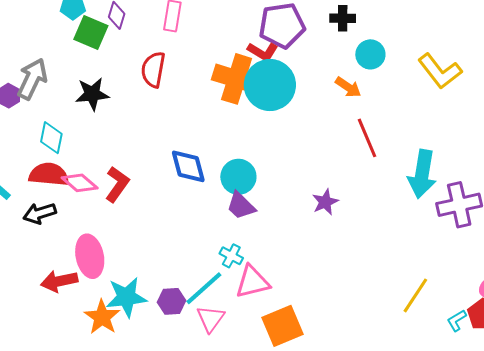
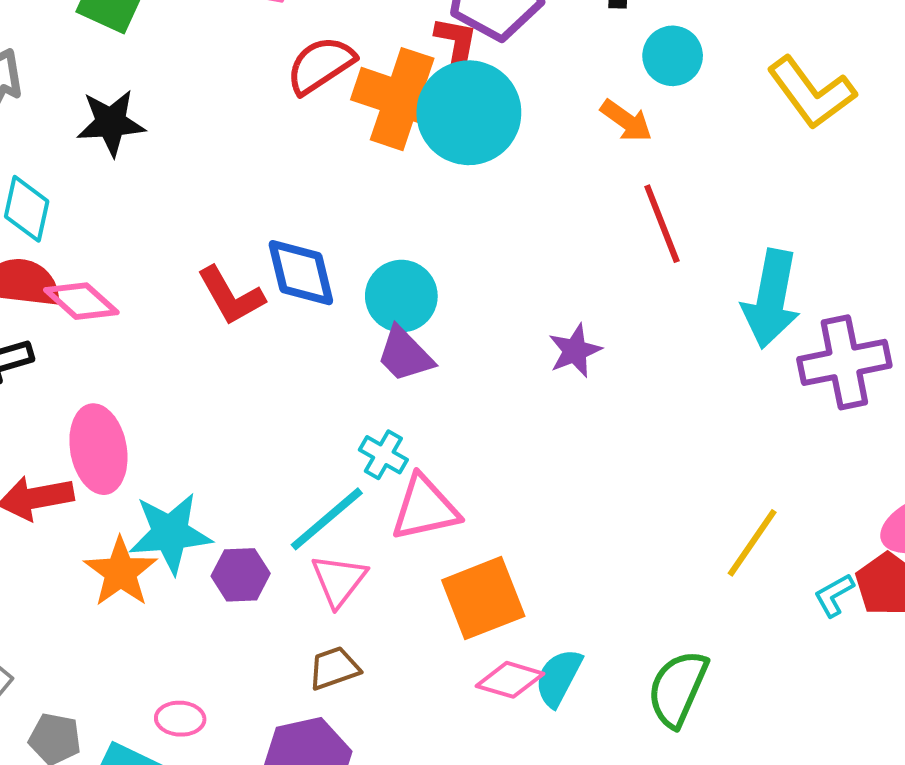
red L-shape: (263, 52) -> (456, 45), turned -112
red semicircle: (153, 69) -> (321, 65), moved, turned 45
red L-shape: (117, 184) -> (231, 296), moved, turned 114
purple hexagon: (171, 301) -> (241, 575), moved

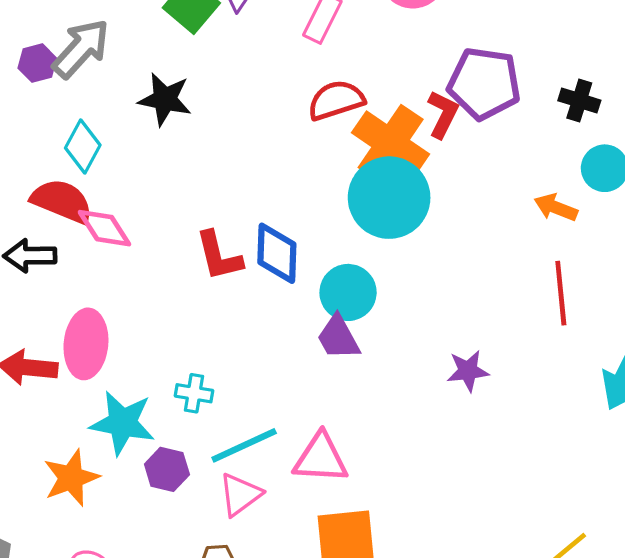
cyan circle: (469, 113) -> (389, 198), moved
orange arrow: (626, 121) -> (556, 208), turned 150
cyan cross: (383, 455) -> (194, 393), moved, turned -36
orange star: (121, 572) -> (71, 478), moved

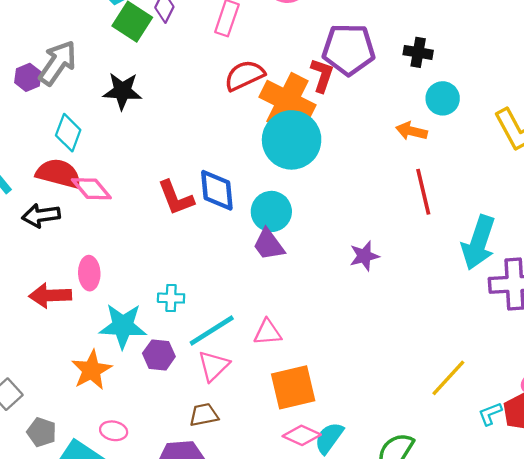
pink ellipse: (86, 344) -> (89, 273), size x0.7
pink triangle: (321, 458) -> (268, 332), size x0.7

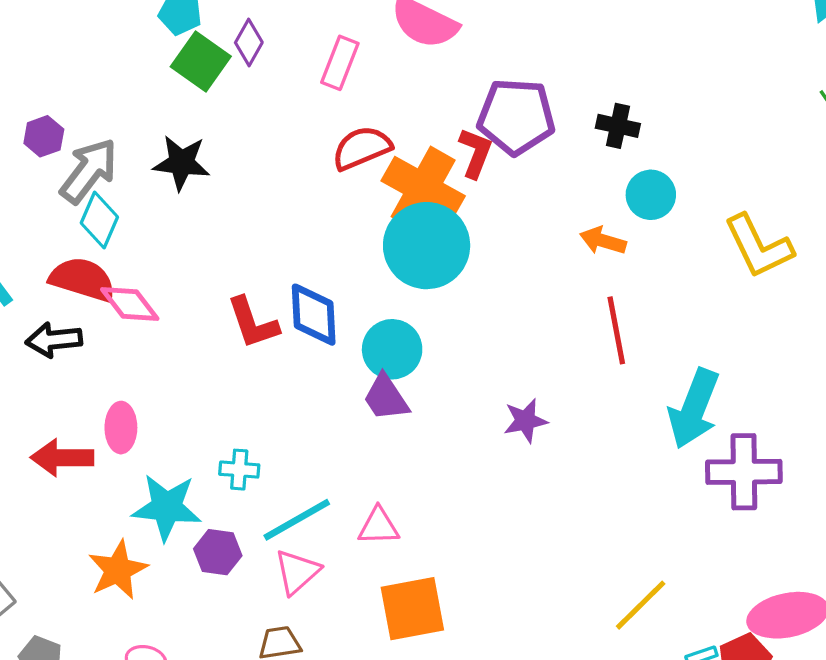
gray arrow: (58, 63) -> (89, 171), moved

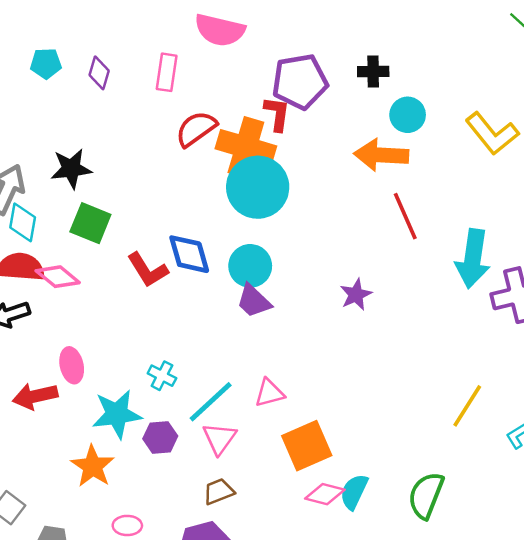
green square: (201, 62) -> (90, 223), moved
orange arrow: (603, 241) -> (381, 155), size x1.6
cyan cross: (239, 470) -> (162, 376), turned 36

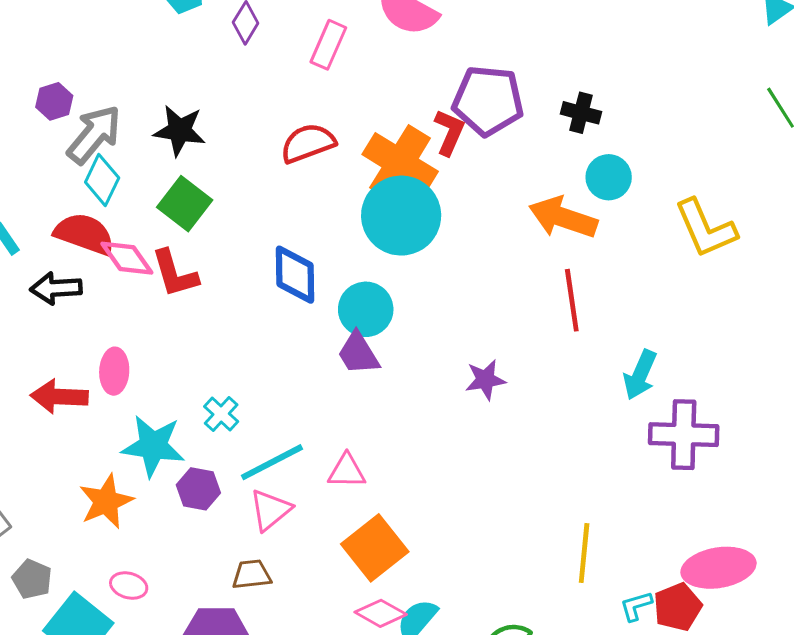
red semicircle: (196, 129) -> (308, 143), moved
cyan arrow: (473, 259) -> (640, 375), size x0.7
red L-shape: (148, 270) -> (175, 274), moved
yellow line: (467, 406) -> (584, 553), turned -42
orange square: (307, 446) -> (375, 548), turned -30

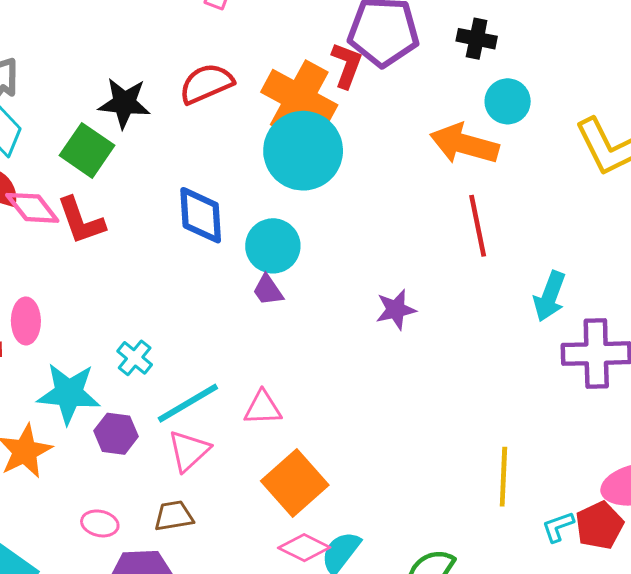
black star: (179, 131) -> (124, 103), moved
purple trapezoid: (358, 353) -> (268, 290), size x0.7
pink ellipse: (129, 586) -> (100, 523), moved

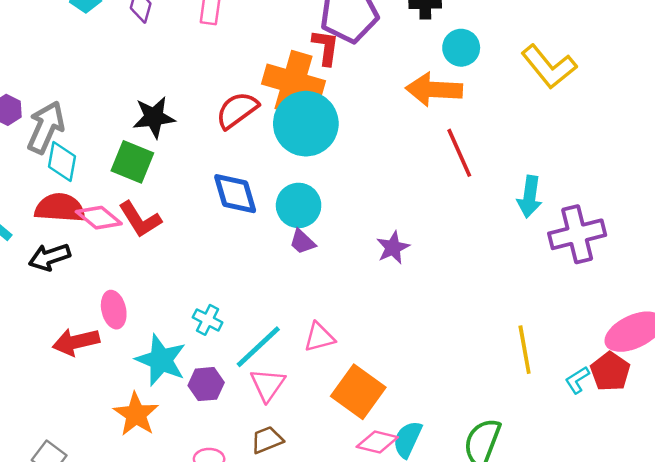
red semicircle: (206, 84) -> (237, 110), moved
purple star: (396, 310) -> (393, 248), moved
cyan star: (69, 393) -> (161, 360), turned 30

